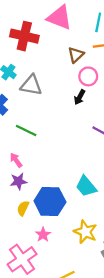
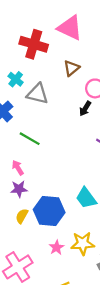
brown triangle: (76, 55) -> (71, 68), moved
yellow star: (85, 232) -> (83, 243), turned -30
pink star: (43, 235) -> (57, 247), moved

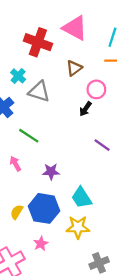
purple star: (19, 189) -> (51, 172), moved
yellow star: (83, 243) -> (78, 227), moved
pink star: (57, 247) -> (41, 244), moved

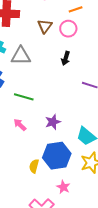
pink circle: (96, 89) -> (68, 29), moved

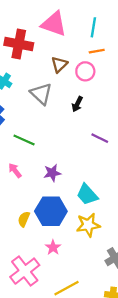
gray triangle: (21, 56) -> (41, 94), moved, turned 35

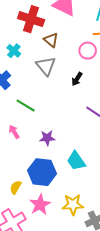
brown triangle: (59, 64) -> (51, 40), moved, turned -42
yellow semicircle: (24, 219) -> (16, 187), moved
yellow star: (88, 225) -> (73, 205), moved
pink star: (53, 247) -> (40, 205), size x1.5

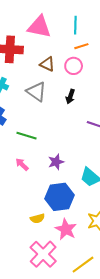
brown triangle: (51, 40) -> (47, 64), moved
yellow semicircle: (16, 187) -> (37, 218), turned -120

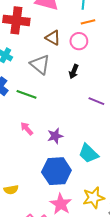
green line: (26, 136) -> (26, 94), moved
pink arrow: (22, 164) -> (27, 129), moved
yellow semicircle: (37, 218) -> (11, 190), moved

